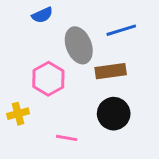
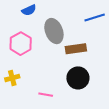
blue line: (121, 30) -> (95, 17), moved
pink hexagon: (48, 79) -> (21, 44), moved

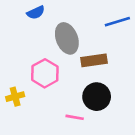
pink hexagon: (21, 44) -> (45, 73), moved
pink line: (46, 95) -> (75, 117), moved

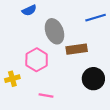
black circle: (97, 97) -> (93, 79), moved
pink line: (75, 117) -> (46, 96), moved

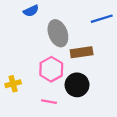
pink hexagon: (37, 60) -> (51, 69), moved
black circle: (93, 79) -> (77, 85), moved

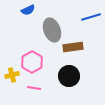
pink hexagon: (51, 69) -> (32, 62), moved
pink line: (49, 102) -> (34, 88), moved

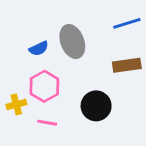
blue semicircle: (28, 10) -> (39, 49), moved
brown rectangle: (73, 47) -> (127, 65), moved

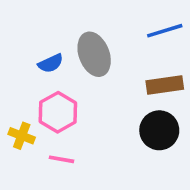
yellow cross: (16, 104) -> (22, 136), turned 36
black circle: (96, 106) -> (159, 130), moved

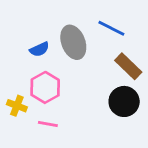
blue line: (165, 31) -> (111, 28), moved, turned 44
brown rectangle: (165, 85) -> (128, 66), turned 52

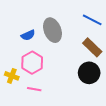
blue line: (111, 28) -> (92, 20), moved

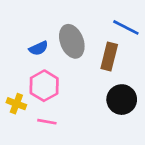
brown rectangle: (92, 47) -> (109, 57), moved, turned 60

